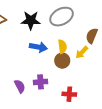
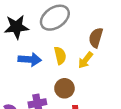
brown circle: (62, 61) -> (64, 88), moved

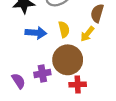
brown circle: (64, 88) -> (68, 60), size x1.6

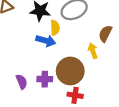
yellow semicircle: (64, 29) -> (55, 28), moved
yellow arrow: (87, 34) -> (93, 51), turned 112

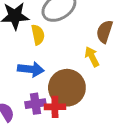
blue arrow: (46, 41) -> (31, 69), moved
red cross: (75, 95) -> (55, 107), moved

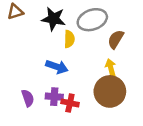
brown semicircle: (105, 32) -> (116, 39), moved
brown circle: (67, 88) -> (110, 91), moved

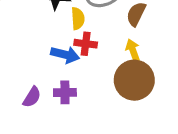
purple semicircle: (28, 98) -> (32, 97), turned 56
red cross: (70, 103) -> (86, 44), moved

